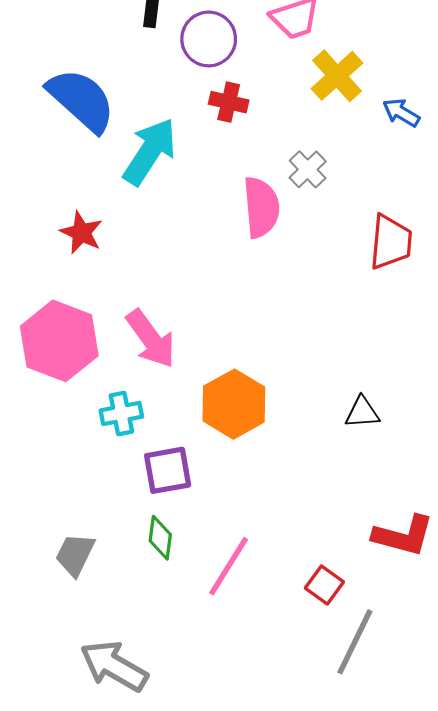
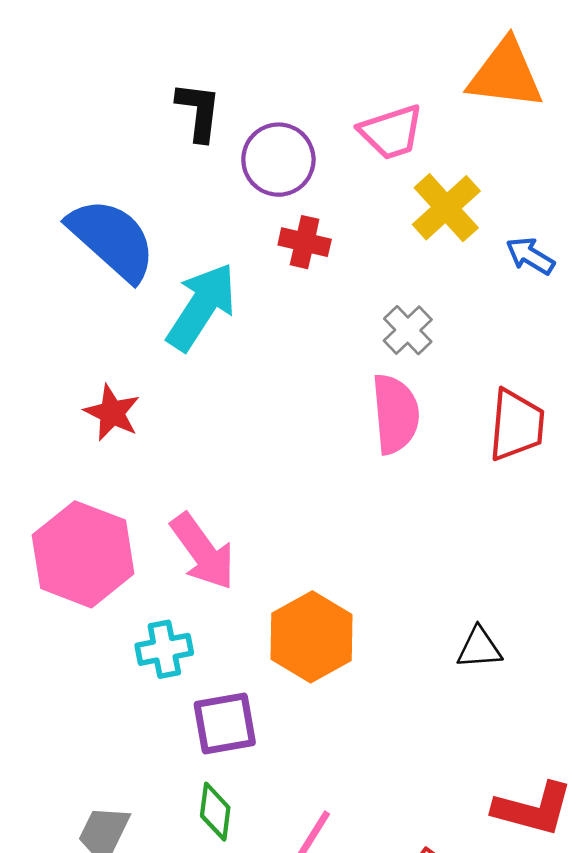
pink semicircle: (261, 207) -> (395, 414), moved

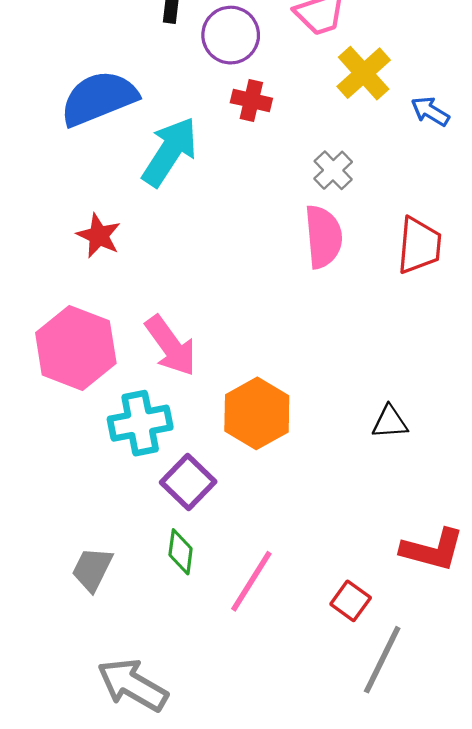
blue semicircle: (112, 239) -> (99, 98), turned -64
cyan cross: (164, 649) -> (140, 423), size x1.4
purple square: (225, 724) -> (188, 482), turned -36

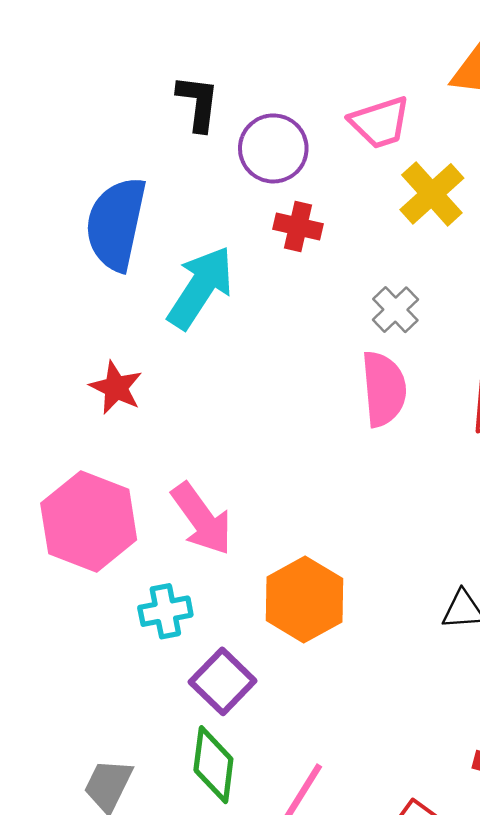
blue semicircle: (99, 98) -> (116, 224), turned -56
cyan cross: (140, 423) -> (165, 611), size x0.7
green diamond: (181, 552) -> (213, 765), size x1.4

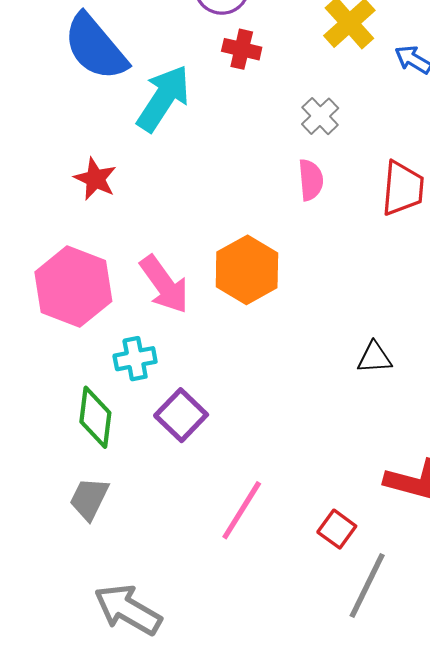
blue semicircle: (116, 224) -> (95, 47), turned -52
pink semicircle: (384, 389) -> (311, 180), size x0.7
orange hexagon: (304, 600) -> (247, 270), moved
green diamond: (213, 765) -> (95, 417), moved

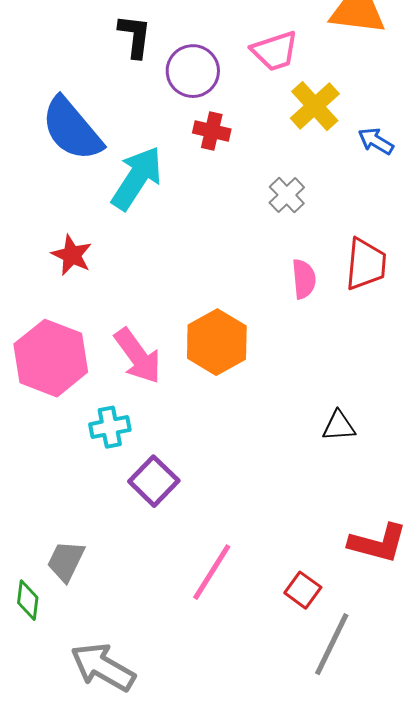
pink semicircle: (311, 180) -> (304, 279), moved
green diamond: (95, 417) -> (28, 600), moved, size x0.7

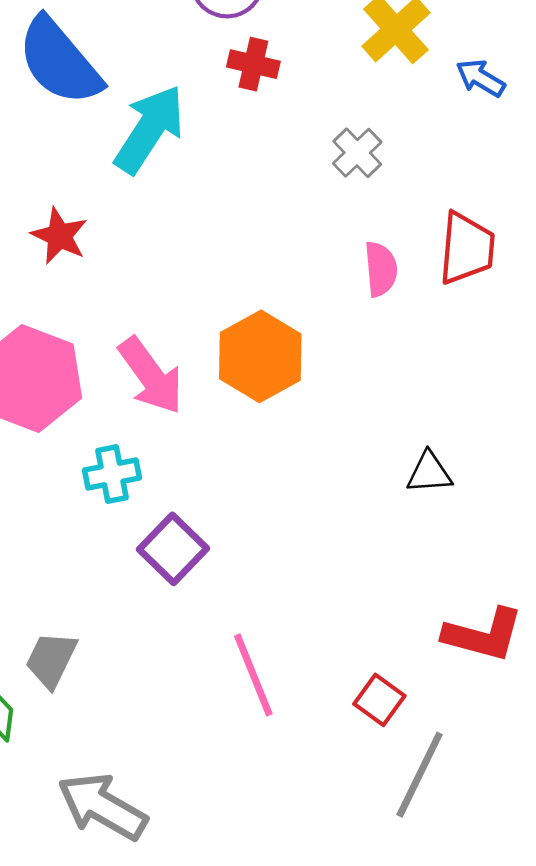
pink line: (212, 572) -> (253, 675), turned -54

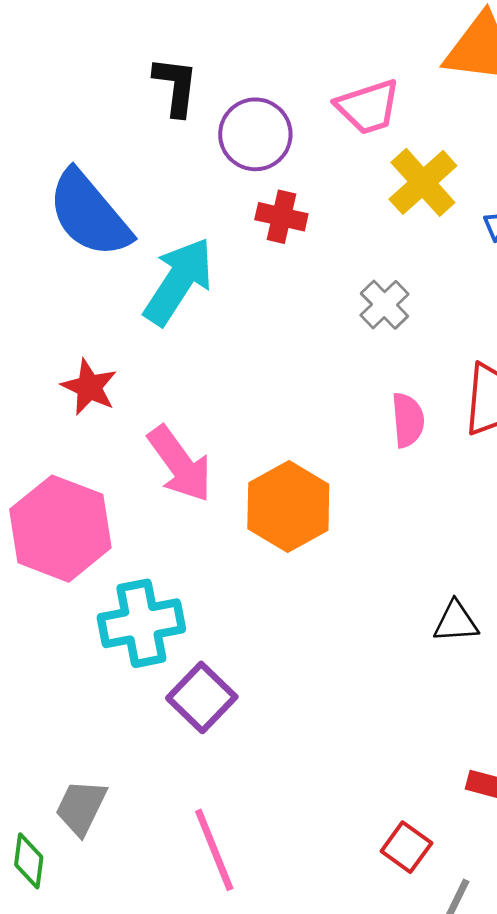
pink arrow: (151, 376) -> (180, 464), moved
cyan cross: (112, 474) -> (141, 623), size x1.5
pink line: (253, 675) -> (214, 850), moved

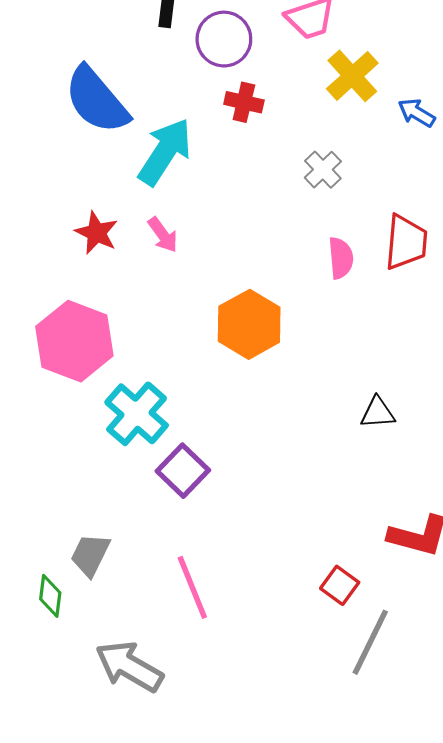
pink arrow: (180, 464) -> (163, 235), moved, size x0.6
cyan cross: (141, 623) -> (137, 414), turned -38

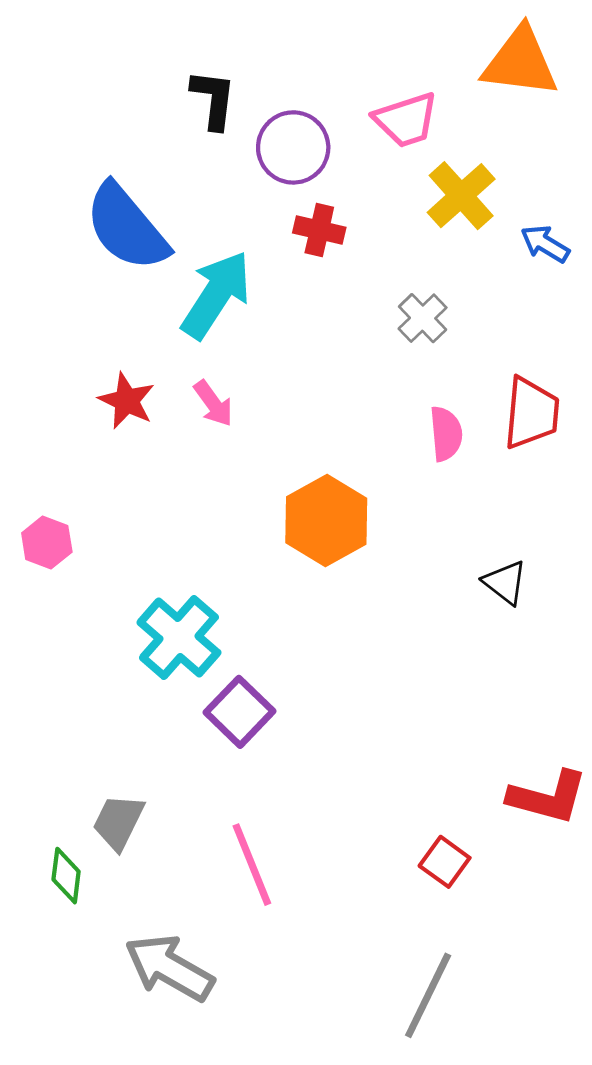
pink hexagon: (74, 341) -> (47, 542), moved, size x0.5
black triangle: (378, 413) -> (505, 582), moved, turned 42
gray line: (370, 642) -> (428, 995), moved

